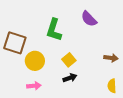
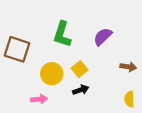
purple semicircle: (89, 19) -> (103, 37), moved, turned 90
yellow circle: (35, 61) -> (52, 74), moved

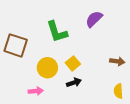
green L-shape: (62, 34) -> (57, 32), turned -35
purple semicircle: (103, 37) -> (94, 19), moved

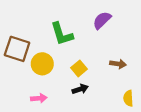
brown arrow: (117, 61) -> (118, 64), moved
yellow circle: (47, 68) -> (42, 64), moved

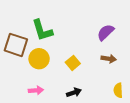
purple semicircle: (102, 20) -> (106, 32), moved
green L-shape: (62, 34) -> (42, 30), moved
black arrow: (80, 89) -> (74, 92), moved

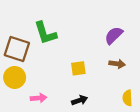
yellow circle: (39, 59) -> (15, 77), moved
yellow square: (73, 63) -> (78, 68), turned 32

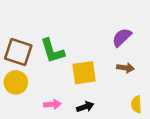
green L-shape: (45, 33) -> (52, 51), moved
yellow square: (78, 68) -> (84, 73), size x1.5
pink arrow: (39, 98) -> (52, 104), moved

